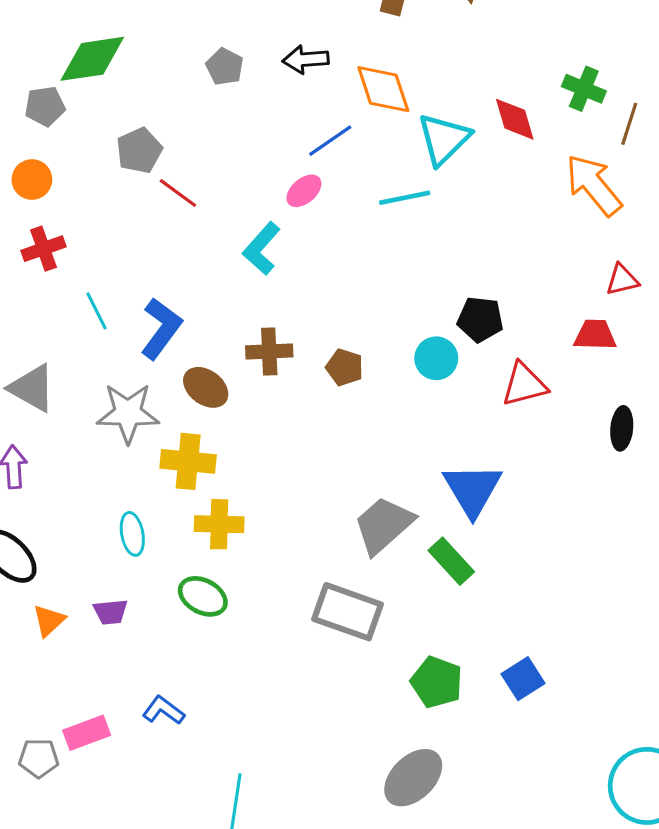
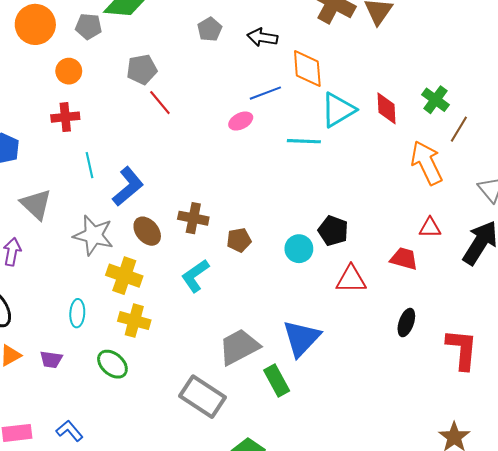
cyan L-shape: (261, 249) -> (195, 276), moved
brown pentagon: (345, 367) -> (239, 240), turned 30

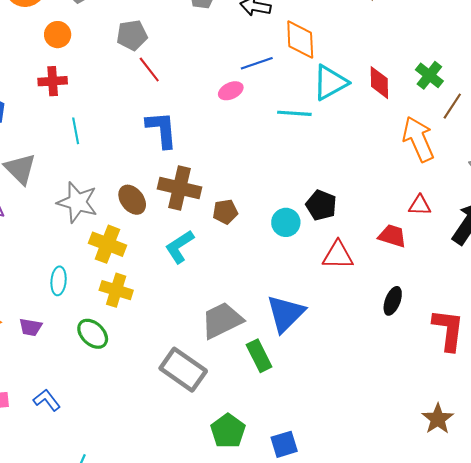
blue L-shape: (128, 187) -> (162, 130), moved, turned -57
brown cross: (193, 218) -> (180, 188), size x1.4

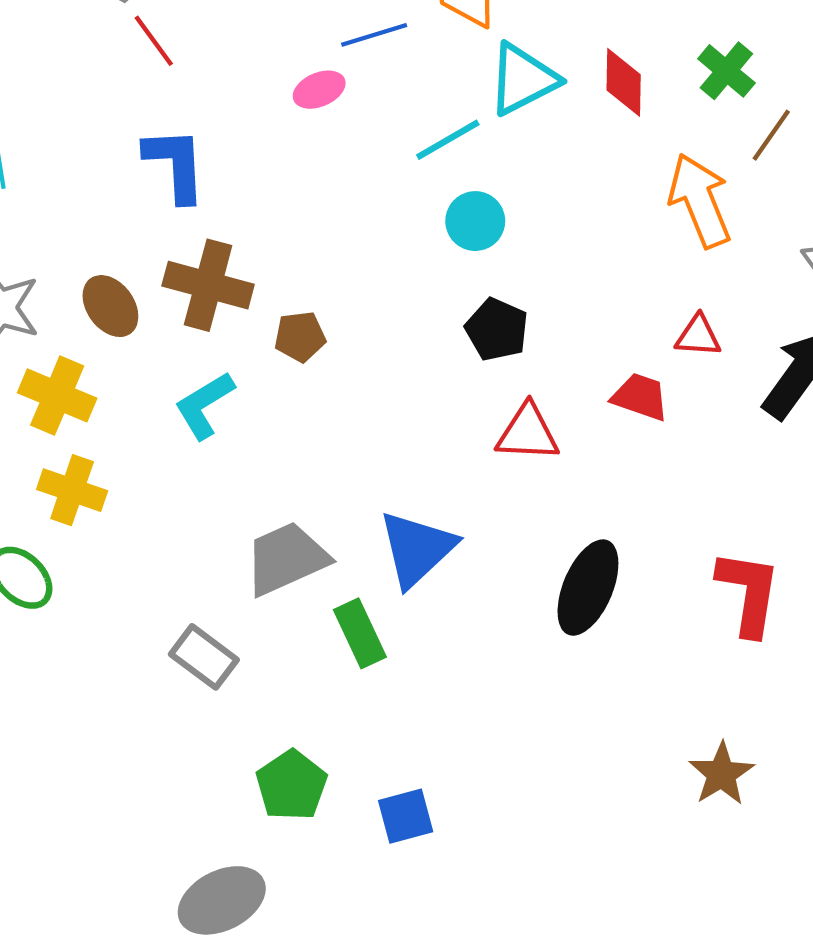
cyan line: (294, 113) -> (448, 140), turned -36
cyan circle: (286, 222) -> (475, 221), moved
black ellipse: (393, 301) -> (588, 588), moved, size x1.6
gray rectangle: (183, 370) -> (204, 657), size x0.7

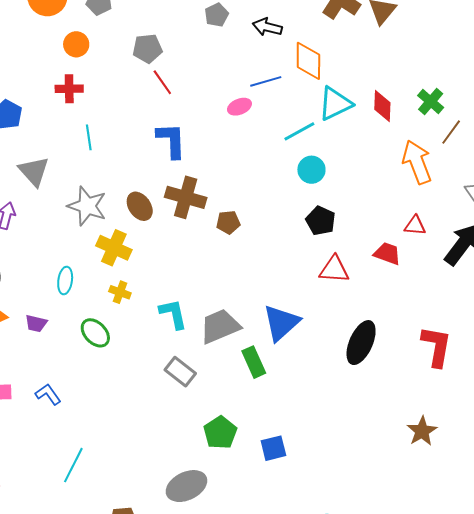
cyan L-shape: (204, 405) -> (173, 314), moved, turned 108
yellow cross: (72, 490) -> (120, 292), size x0.7

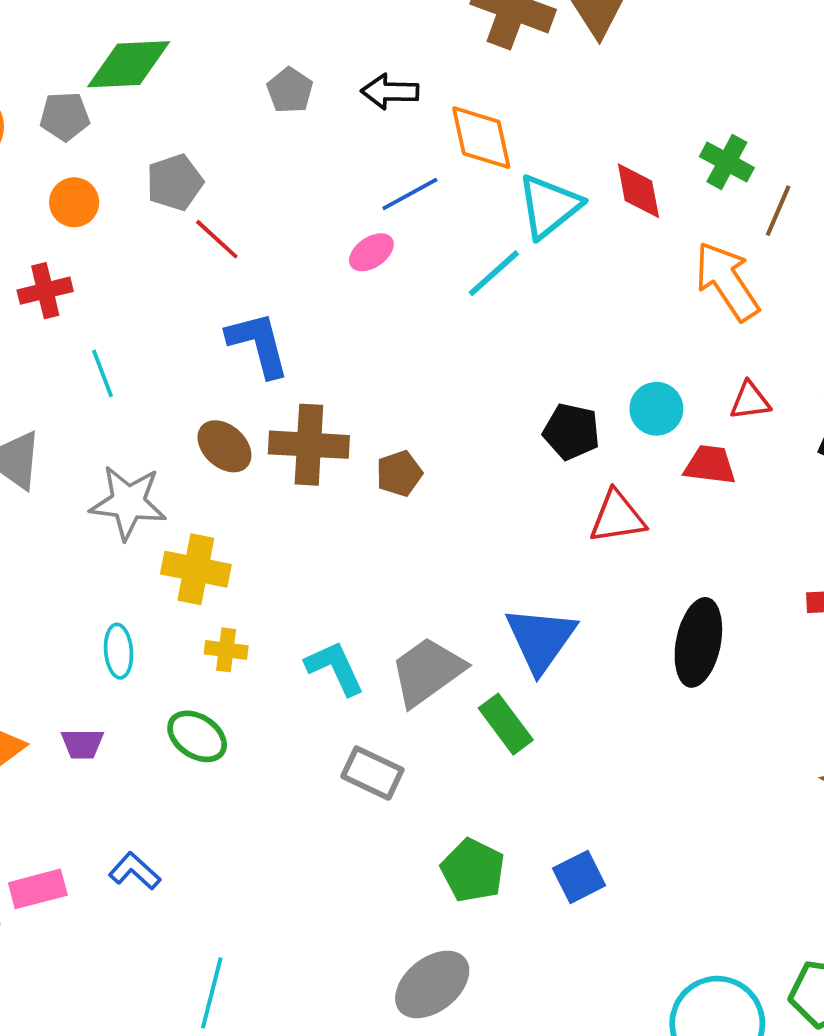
orange circle: (76, 44) -> (74, 202), moved
cyan circle: (311, 170) -> (656, 409), moved
brown ellipse: (140, 206) -> (224, 446), moved

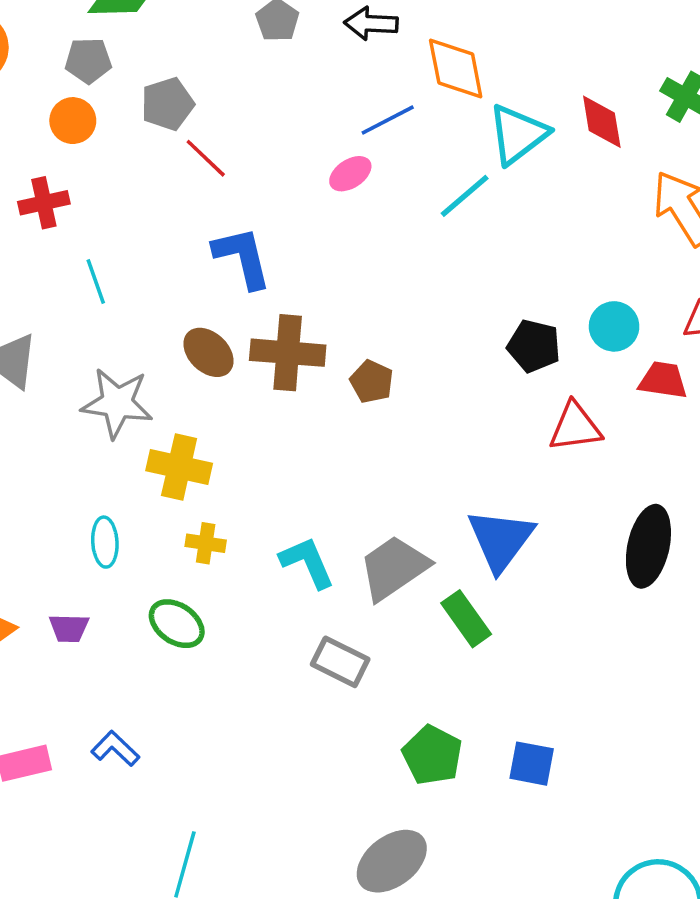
gray pentagon: (65, 116) -> (88, 61), moved
brown pentagon: (399, 473) -> (372, 382), turned -30
blue square: (579, 877) -> (532, 764), turned 36

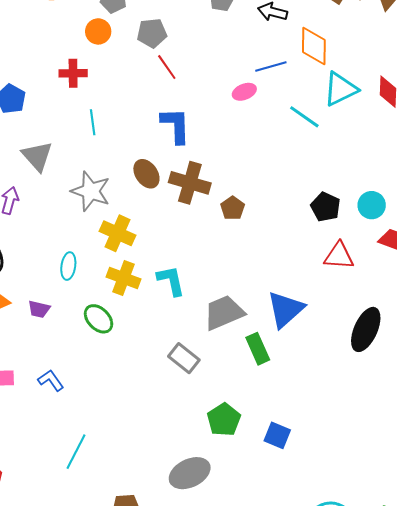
cyan line: (465, 196) -> (304, 117), turned 64
yellow cross: (206, 543) -> (123, 278), size x1.5
cyan L-shape: (307, 562) -> (171, 281), moved

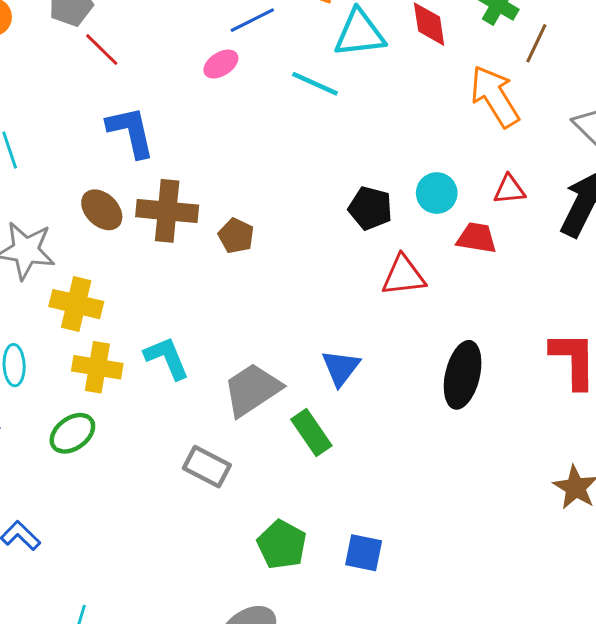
cyan triangle: (341, 89) -> (360, 33), turned 30
blue triangle: (285, 309) -> (341, 368), size x0.7
green ellipse: (99, 319) -> (72, 433), turned -72

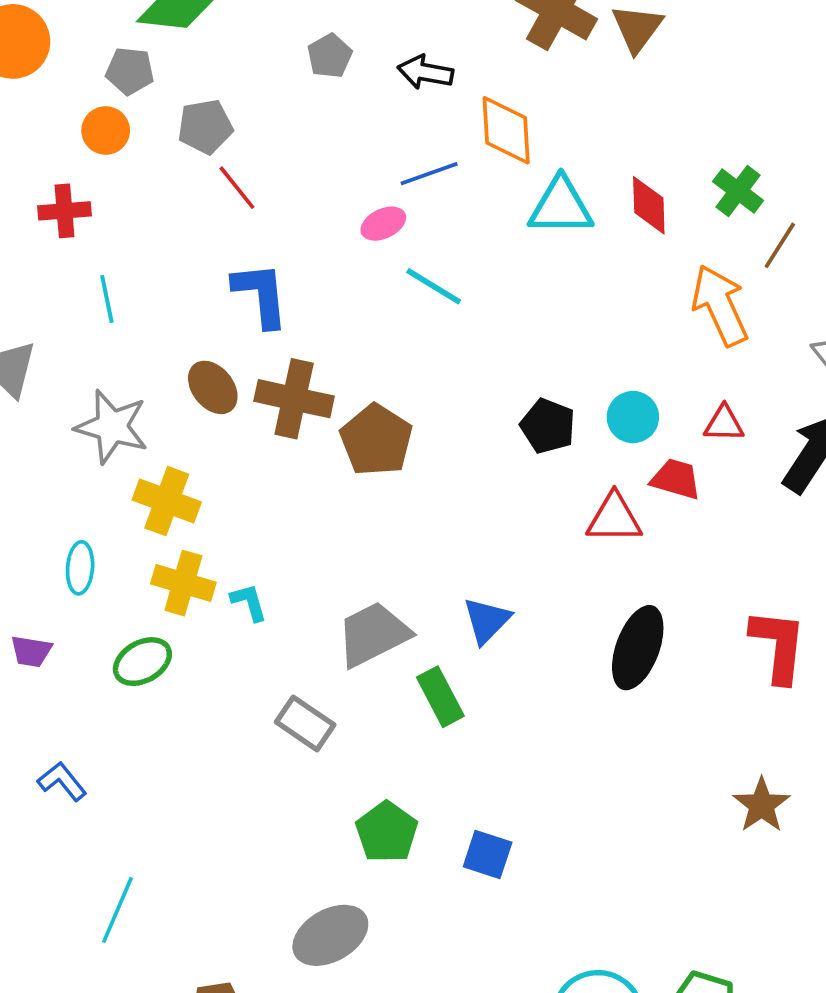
cyan line: (315, 84) -> (434, 286), moved
brown pentagon: (236, 236) -> (376, 440), size x1.6
red triangle: (403, 276) -> (614, 518), moved
cyan L-shape: (167, 358) -> (249, 602), moved, size x0.7

